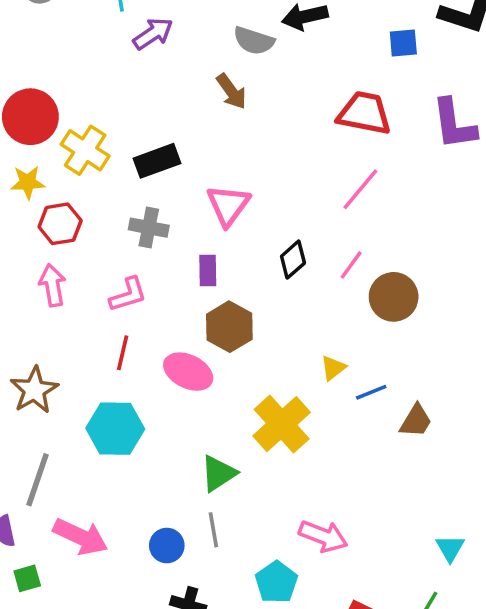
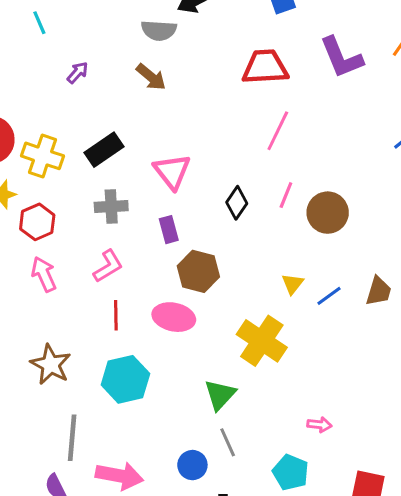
purple arrow: (153, 34) -> (78, 73), moved, size x0.7
brown trapezoid: (416, 421) -> (379, 291), moved
pink arrow: (323, 536) -> (319, 425), size x0.6

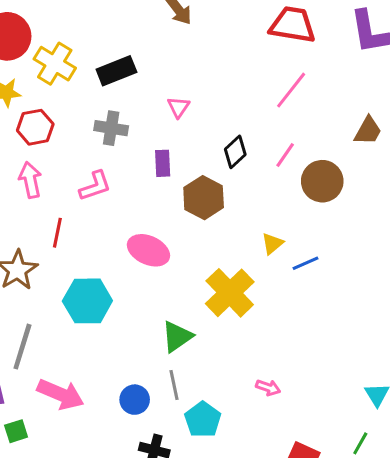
pink triangle: (172, 171) -> (179, 107), size x0.6
brown hexagon: (198, 271) -> (204, 198), moved
brown trapezoid: (379, 291) -> (368, 131), moved
red line: (116, 315) -> (57, 233), moved
cyan pentagon: (291, 472) -> (203, 420), moved

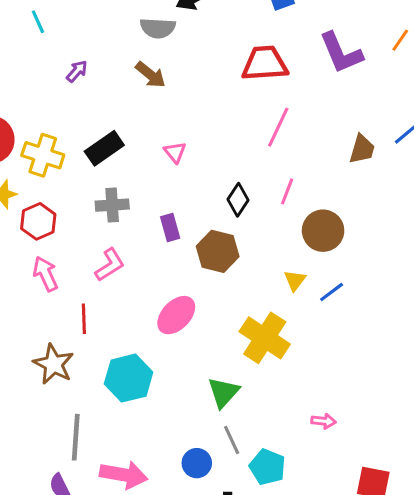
pink triangle: (179, 107) -> (175, 152), moved
brown circle: (322, 181) -> (323, 231), moved
pink ellipse: (148, 250) -> (176, 315), turned -57

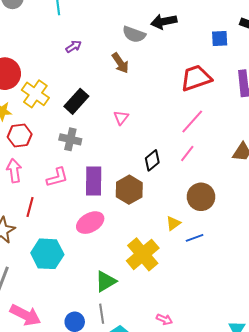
red trapezoid: (265, 63) -> (196, 78), turned -32
black rectangle: (104, 148) -> (76, 101), turned -30
pink line: (287, 191) -> (187, 154), moved
purple rectangle: (170, 227) -> (94, 181), moved, size x1.6

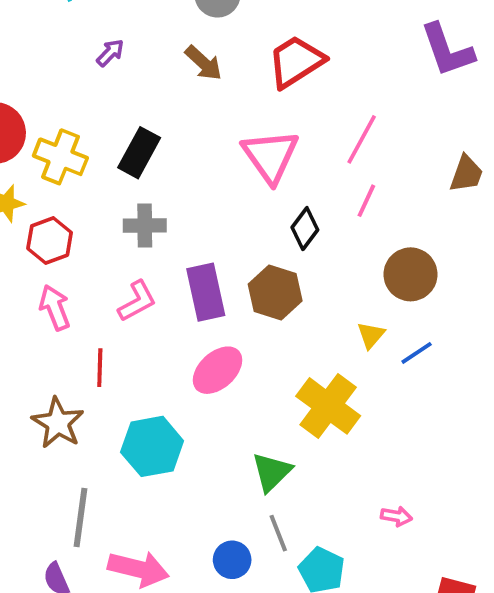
red trapezoid: (196, 78) -> (296, 62), moved
pink triangle: (121, 118) -> (270, 156), moved, size x2.0

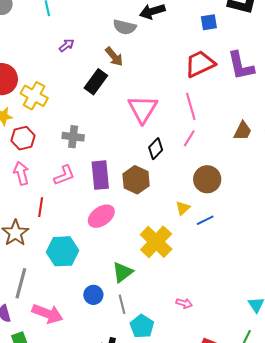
red trapezoid: (296, 62) -> (200, 64), moved
pink line: (362, 139) -> (191, 106), turned -52
black rectangle: (139, 153) -> (96, 82), moved
blue circle: (232, 560) -> (93, 295), moved

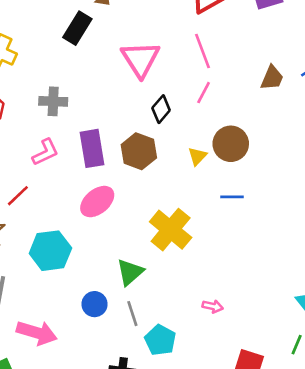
red line: (41, 207) -> (18, 196), turned 42
yellow triangle: (183, 208) -> (197, 156), moved
blue line: (205, 220) -> (232, 197), turned 30

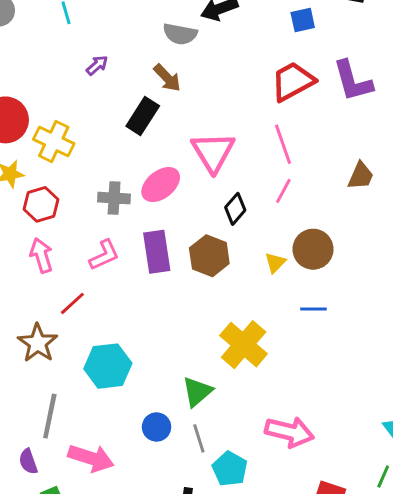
pink ellipse: (97, 202) -> (161, 185), moved
pink arrow: (213, 306) -> (289, 432), size x2.0

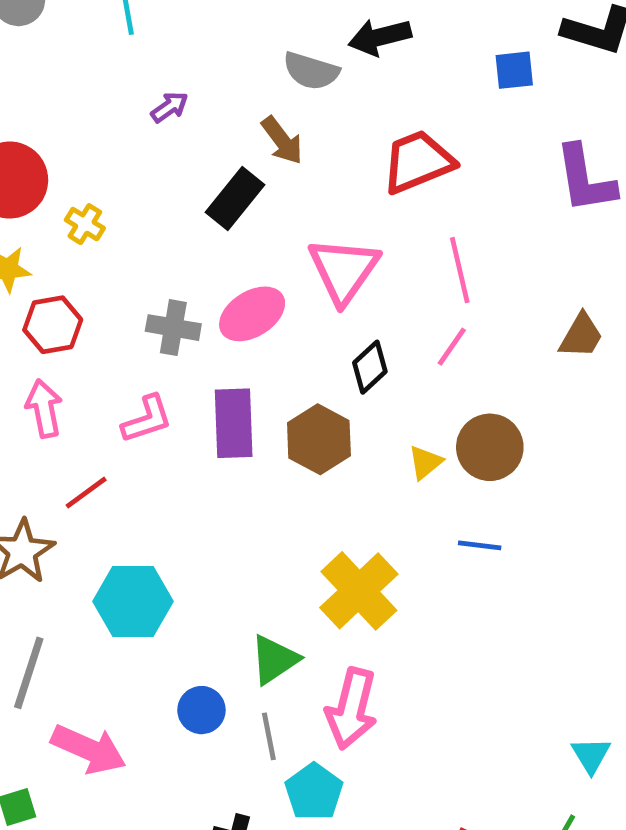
red trapezoid: (293, 81) -> (418, 162), moved
yellow cross: (54, 141) -> (85, 224), size x0.6
pink arrow: (289, 432) -> (352, 709), moved, turned 84

